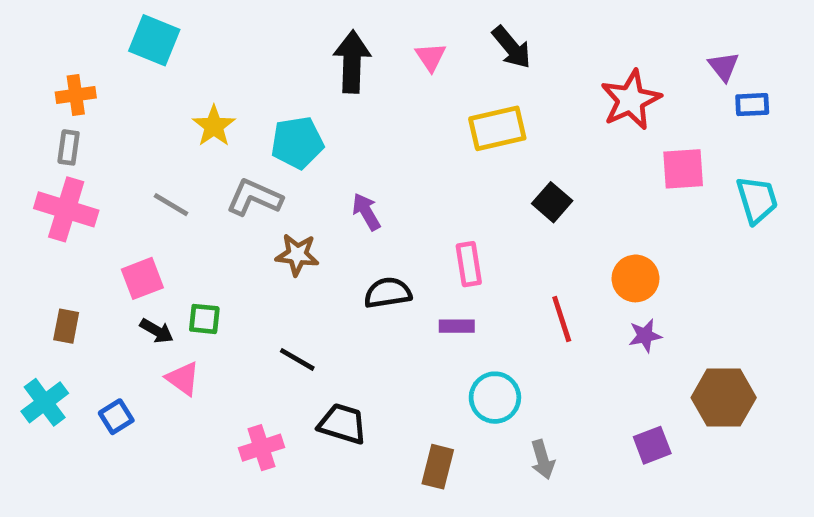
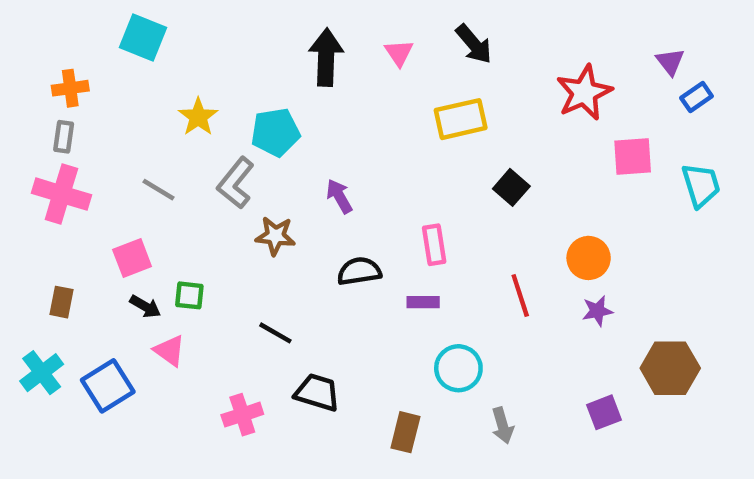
blue rectangle: (752, 105) -> (697, 97), turned -32
gray L-shape: (254, 197) -> (236, 183), turned -75
blue square: (116, 417) -> (108, 386), size x1.6

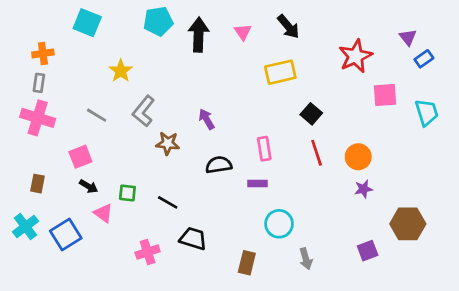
cyan pentagon: (275, 132) -> (158, 21), moved
green square: (189, 295) -> (127, 193), moved
red line: (520, 295) -> (317, 153), moved

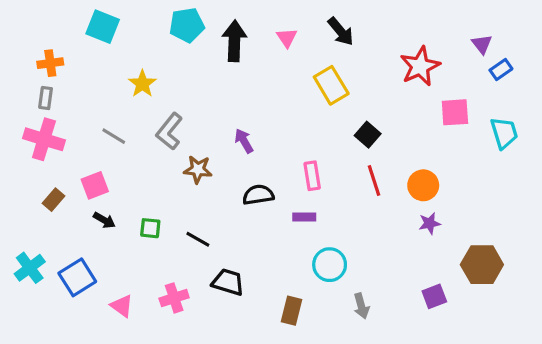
yellow rectangle: (280, 72) -> (331, 85), turned 72
brown rectangle: (38, 184) -> (53, 200), moved, turned 30
pink triangle: (103, 213) -> (122, 306), moved

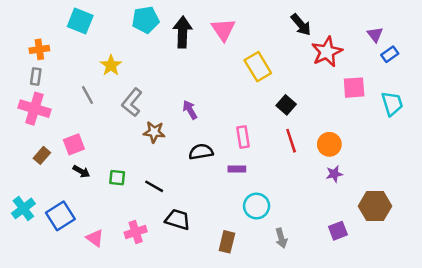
black arrow: (341, 31) -> (301, 25), moved
pink triangle: (287, 38) -> (223, 30), size x1.5
gray line: (114, 136) -> (88, 95), moved, turned 30

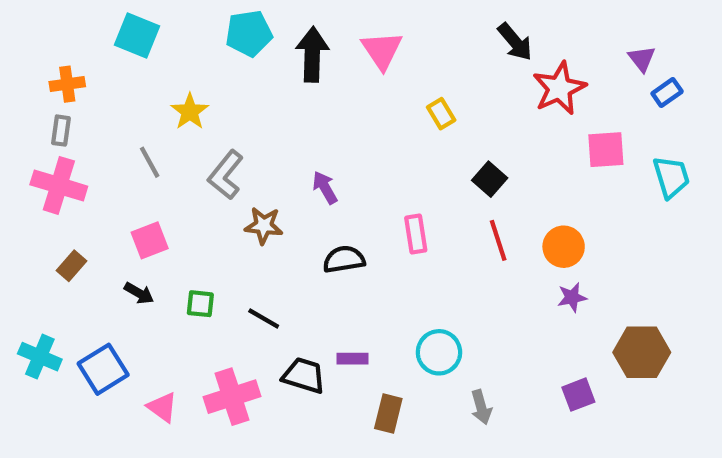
yellow rectangle: (258, 67) -> (441, 114), size x0.6
pink square: (74, 144) -> (150, 240), moved
purple rectangle: (237, 169) -> (352, 359), moved
cyan cross: (23, 208) -> (40, 357), turned -30
pink cross: (136, 232) -> (232, 397), size x1.4

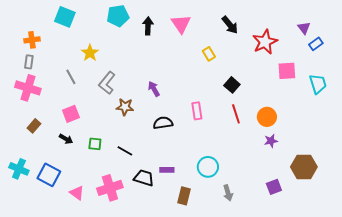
black arrow: (515, 42) -> (230, 25), moved
black arrow: (312, 55) -> (148, 26), size x0.7
blue square: (103, 369) -> (49, 175), turned -30

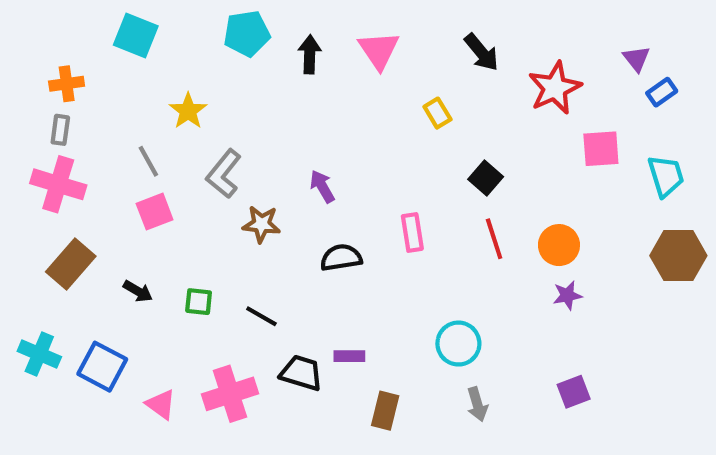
pink square: (71, 114) -> (155, 212), moved
brown rectangle: (34, 126) -> (71, 264), size x1.6
cyan circle: (208, 167) -> (458, 344), moved
brown hexagon: (304, 167) -> (678, 256), moved

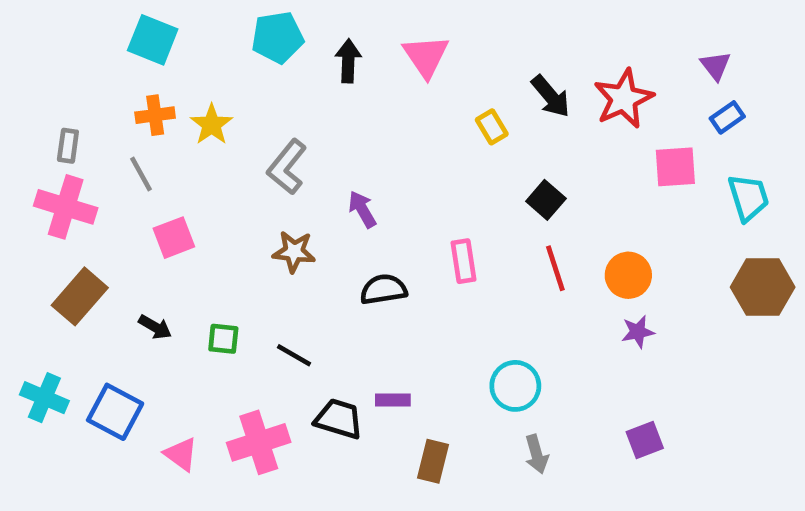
black arrow: (481, 52) -> (551, 96), moved
orange cross: (67, 84) -> (155, 115), moved
blue rectangle: (662, 92) -> (727, 117), moved
gray line: (148, 161) -> (141, 174), moved
gray L-shape: (224, 174) -> (287, 167), moved

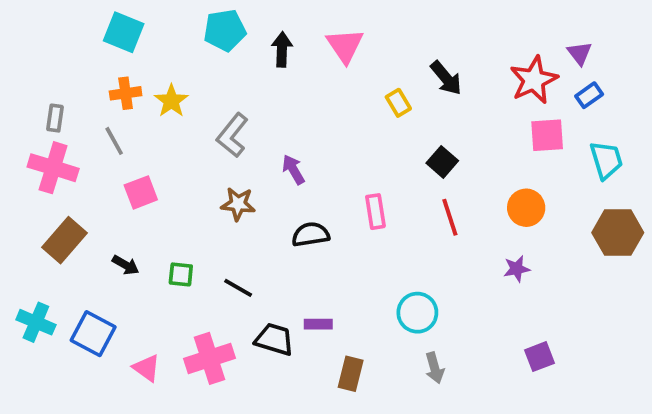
red star: (624, 99) -> (534, 80), moved
orange circle: (628, 275) -> (526, 208), moved
purple square: (645, 440) -> (539, 357), moved

